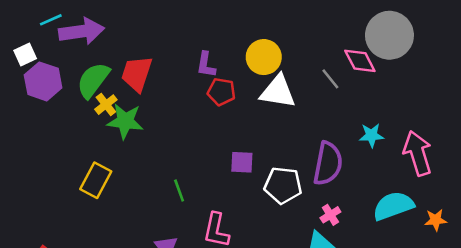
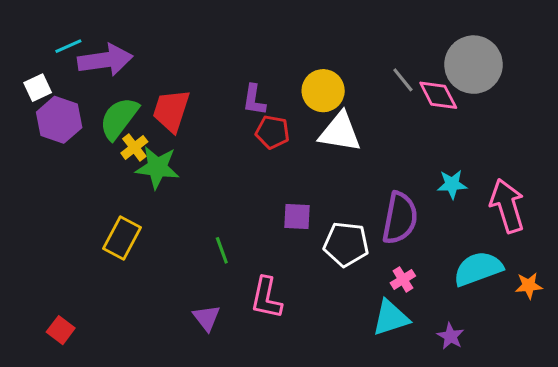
gray line: (330, 79) -> (403, 80), moved

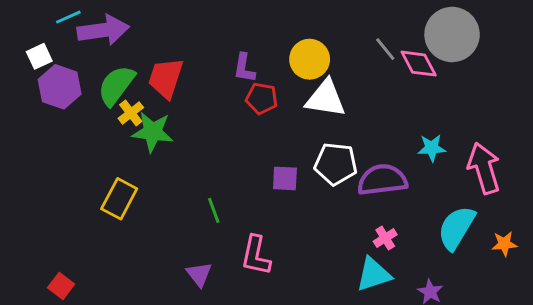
purple semicircle: (400, 218) -> (382, 180), turned -108
white pentagon: (346, 244) -> (336, 164), moved
cyan semicircle: (478, 269) -> (456, 228), turned -39

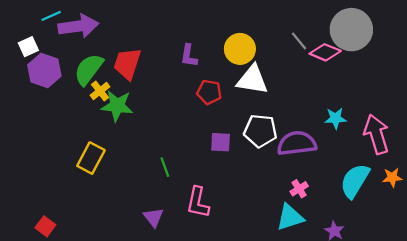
pink diamond: (419, 64) -> (325, 52), turned -40
red pentagon: (262, 98) -> (209, 92), moved
orange star: (504, 244) -> (392, 177), moved

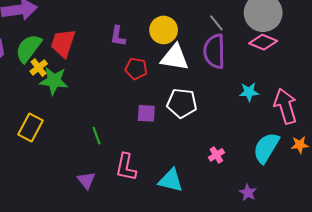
pink diamond: (325, 52) -> (263, 42), moved
purple semicircle: (297, 143) -> (214, 51), moved, turned -84
cyan triangle: (290, 217) -> (171, 180), moved, turned 32

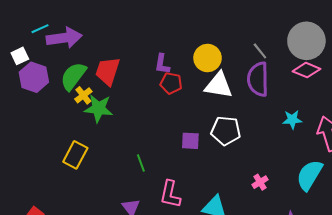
red pentagon: (136, 69) -> (171, 83), moved

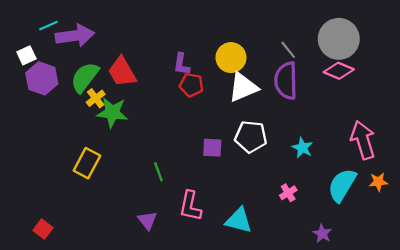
red trapezoid: (108, 71) -> (122, 72), turned -48
white triangle: (219, 85) -> (243, 87), turned -32
cyan star: (292, 120) -> (302, 148), moved, turned 30

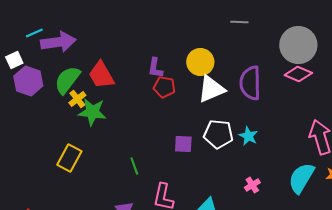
gray line: (288, 50) -> (239, 22), moved, turned -48
cyan star: (302, 148) -> (248, 136), moved

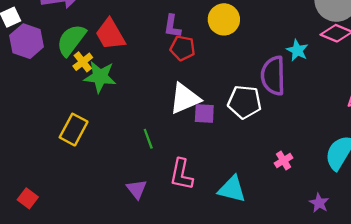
purple semicircle: (250, 83) -> (273, 76), moved
white triangle: (211, 89) -> (185, 99), moved
cyan star: (248, 136) -> (297, 50), moved

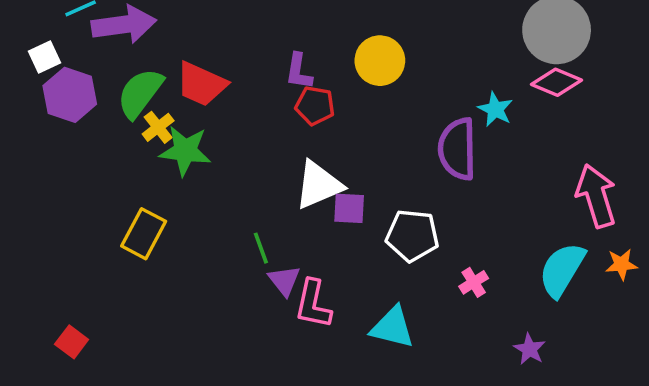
red trapezoid: (110, 34) -> (201, 84), turned -36
white pentagon: (245, 102) -> (412, 235), moved
purple triangle: (137, 189) -> (284, 281), moved

